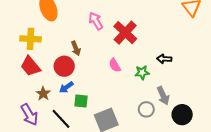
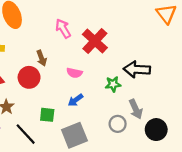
black arrow: (164, 59) -> (137, 69), size x1.6
pink semicircle: (115, 65) -> (74, 73), moved, turned -48
blue arrow: (66, 87) -> (76, 100), moved

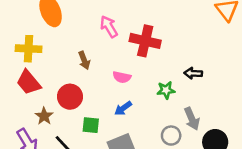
red cross: (95, 41) -> (145, 41), turned -30
black arrow: (137, 69) -> (193, 73), size x0.6
red circle: (29, 77) -> (70, 97), moved

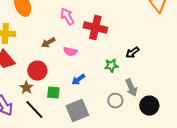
brown arrow: (84, 60) -> (48, 43), turned 80
black arrow: (193, 73) -> (132, 53), turned -40
pink semicircle: (122, 77) -> (70, 52), moved
brown star: (44, 116) -> (26, 88), moved

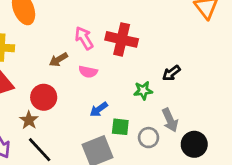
pink arrow: (67, 17) -> (84, 38), moved
green square: (53, 93) -> (120, 127), moved

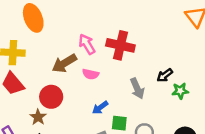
brown arrow: (58, 60) -> (64, 63), size x1.5
green star: (143, 91) -> (180, 91), moved
gray arrow: (170, 120) -> (137, 88), moved

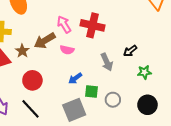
green star: (180, 91) -> (144, 72), moved
red circle: (51, 97) -> (32, 80), moved
brown star: (38, 117) -> (22, 51), moved

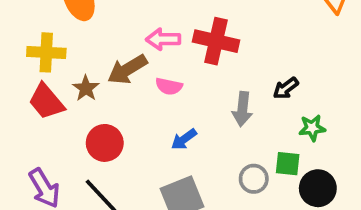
pink arrow: (64, 24) -> (163, 39), turned -60
gray arrow: (107, 62) -> (242, 109), turned 30
green square: (91, 92) -> (288, 164), moved

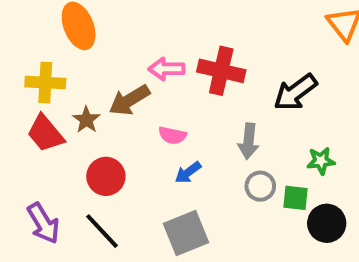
pink semicircle: (169, 86) -> (172, 135), moved
black arrow: (286, 88) -> (295, 92), moved, size x1.6
gray circle: (254, 179) -> (260, 186), moved

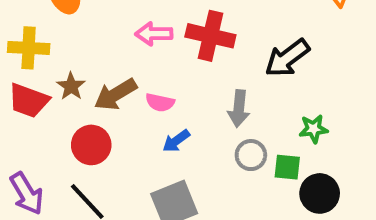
brown arrow: (129, 100) -> (115, 94), moved
red trapezoid: (45, 133) -> (29, 100), turned -30

